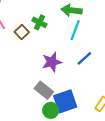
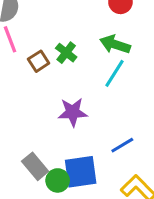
blue line: (84, 58) -> (122, 145), moved
gray rectangle: (44, 90) -> (35, 166), moved

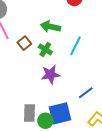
green arrow: (115, 44) -> (50, 27), moved
green cross: (66, 53) -> (45, 49), moved
gray rectangle: (35, 166) -> (29, 113), turned 48

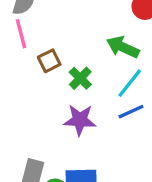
green arrow: (50, 27) -> (123, 47), moved
blue line: (86, 93) -> (131, 112), moved

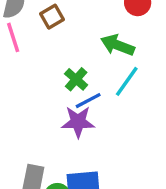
brown square: (49, 61) -> (52, 17), moved
blue line: (131, 112) -> (88, 101), moved

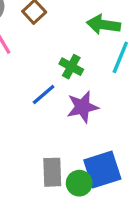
blue line: (88, 101) -> (44, 94), moved

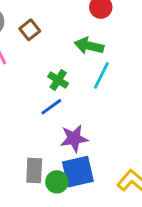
blue line: (44, 94) -> (51, 107), moved
purple star: (83, 107) -> (74, 138), moved

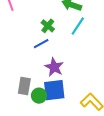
purple star: (74, 138) -> (54, 67), turned 30

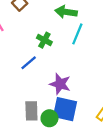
blue line: (41, 44) -> (29, 63), moved
blue square: (54, 90) -> (65, 109), turned 30

